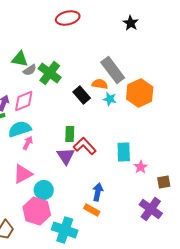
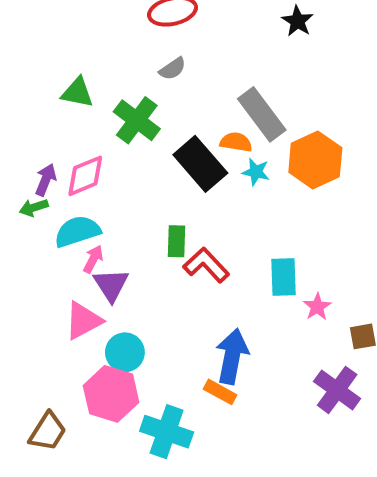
gray semicircle: (30, 70) -> (173, 69), moved
black rectangle: (82, 95) -> (200, 164), size x1.5
purple triangle: (66, 156) -> (111, 285), moved
blue arrow: (98, 192) -> (232, 356), size x1.5

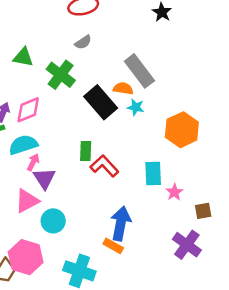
orange hexagon: (315, 160) -> (182, 130), moved
pink hexagon: (111, 394) -> (26, 257), moved

